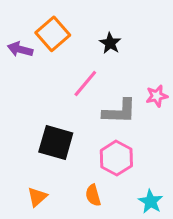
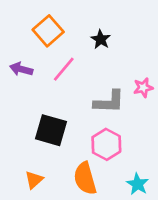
purple arrow: (20, 49) -> (21, 69), moved
pink line: (85, 84) -> (64, 69), moved
orange semicircle: (93, 195) -> (85, 178), size x1.6

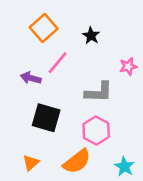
purple arrow: (21, 69) -> (31, 78), moved
pink star: (143, 88) -> (128, 66), moved
orange semicircle: (85, 178) -> (77, 161), turned -112

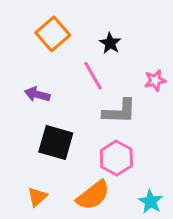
pink line: (58, 63) -> (93, 76), moved, turned -70

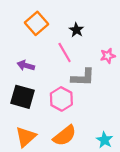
black square: (56, 142) -> (22, 97), moved
pink hexagon: (116, 158) -> (61, 99), moved
orange triangle: (37, 197) -> (26, 137), size x1.5

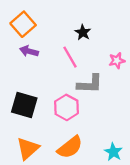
orange square: (37, 23) -> (23, 24), moved
purple arrow: (26, 65) -> (29, 51), moved

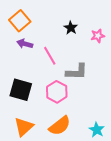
pink line: (70, 57) -> (50, 56), moved
pink star: (117, 61) -> (98, 36), moved

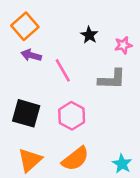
gray L-shape: (77, 72) -> (112, 79), moved

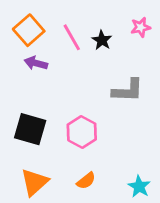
pink star: (123, 45) -> (141, 27), moved
pink line: (63, 70) -> (72, 37), moved
orange semicircle: (75, 159) -> (86, 181), size x0.6

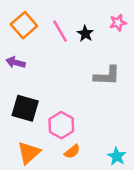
purple arrow: (36, 63) -> (16, 62), moved
pink hexagon: (82, 132) -> (61, 125), moved

